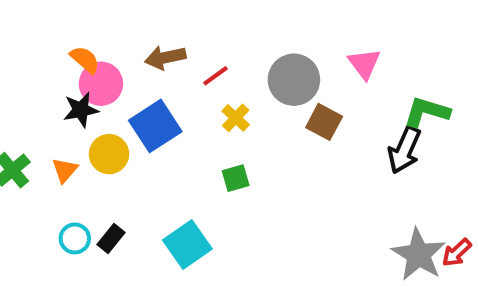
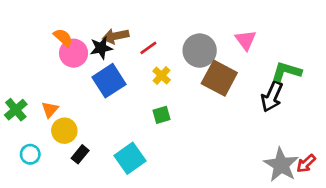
black star: (81, 110) -> (101, 48), moved
brown square: (324, 122) -> (219, 78), size x1.5
yellow circle: (109, 154) -> (64, 131), moved
cyan circle: (75, 238) -> (30, 154), moved

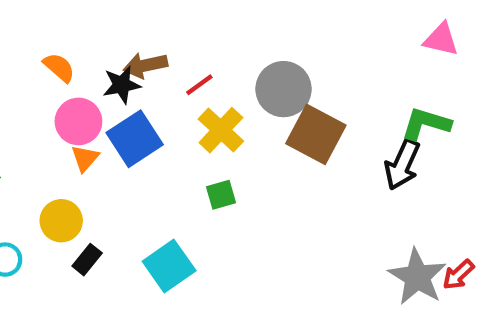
pink triangle: (246, 40) -> (441, 39), moved, turned -40
pink circle: (74, 53) -> (78, 121), moved
yellow cross: (162, 75) -> (221, 130), size x1.5
orange triangle: (50, 110) -> (85, 158), moved

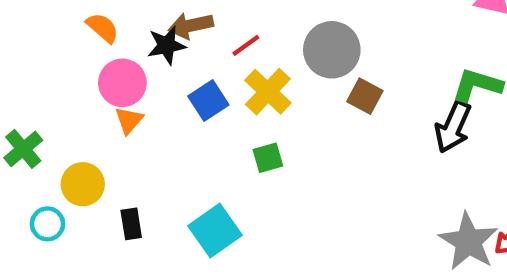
brown square: (316, 134) -> (365, 96), size x0.6
blue square: (135, 139) -> (208, 100), moved, size x0.7
yellow circle: (61, 221) -> (83, 184), moved
black rectangle: (87, 260) -> (131, 224), turned -48

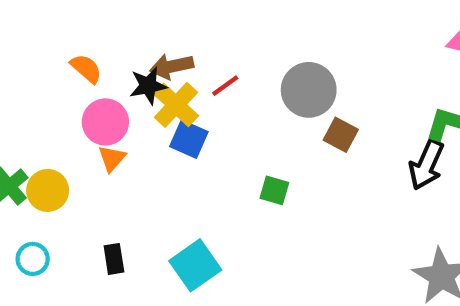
yellow cross: (268, 92) -> (176, 105), moved
blue square: (208, 100) -> (189, 139), turned -33
green square: (268, 158) -> (274, 190), moved, turned 32
yellow circle: (83, 184) -> (48, 190), moved

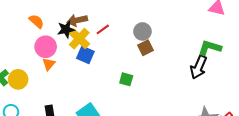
gray circle: (309, 90) -> (142, 31), size x0.7
brown square: (341, 135) -> (146, 48), moved, turned 35

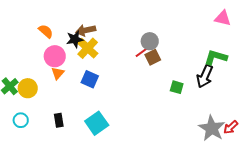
red line: (103, 29) -> (142, 52), moved
blue square: (85, 55) -> (90, 79), moved
green square: (126, 79) -> (177, 87), moved

